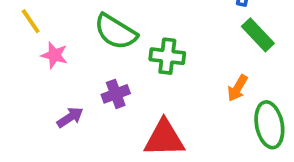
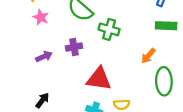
green rectangle: (258, 35) -> (166, 26), turned -54

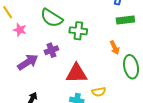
orange arrow: (148, 56) -> (115, 48), turned -56
purple arrow: (44, 57) -> (28, 62), size x1.5

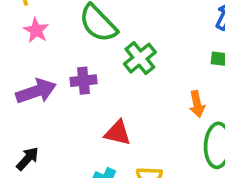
green cross: (78, 31) -> (140, 58), turned 30
red triangle: (76, 73) -> (118, 133), size x0.7

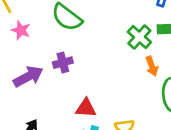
green cross: (140, 58) -> (139, 37), moved
red triangle: (118, 133) -> (86, 108), moved

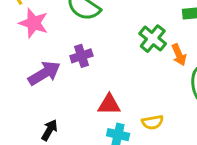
pink star: (21, 30) -> (34, 23), size x1.4
green cross: (139, 37) -> (153, 39), moved

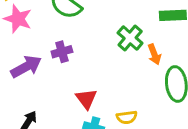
red triangle: (109, 104) -> (86, 99), turned 50

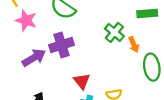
purple cross: (62, 52) -> (62, 45), size x1.5

